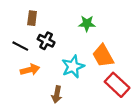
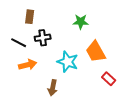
black cross: (46, 41) -> (43, 38), turned -35
cyan star: (73, 67) -> (68, 62), turned -30
red rectangle: (117, 85) -> (109, 79), size x0.6

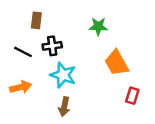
cyan star: (68, 62) -> (63, 75), moved
orange arrow: (28, 65) -> (21, 87), moved
red rectangle: (109, 79) -> (132, 96), turned 64

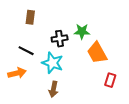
green star: (98, 26) -> (82, 31), moved
black cross: (52, 46) -> (60, 39), moved
black line: (23, 52) -> (26, 51), moved

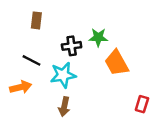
cyan star: (52, 63) -> (63, 75), turned -30
red rectangle: (110, 80) -> (142, 104), moved

